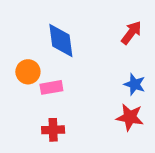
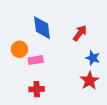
red arrow: (131, 33) -> (80, 33), moved
red star: (130, 117) -> (90, 81), turned 30

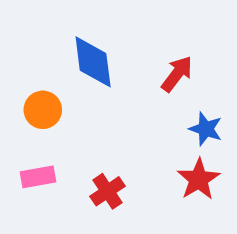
pink rectangle: (36, 60) -> (38, 177), moved
red cross: (37, 89) -> (107, 191), moved, turned -32

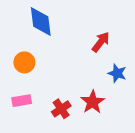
blue diamond: (93, 62) -> (41, 21), moved
red star: (199, 179) -> (93, 102), moved

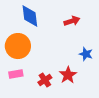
red arrow: (101, 42) -> (72, 21), moved, turned 35
orange circle: (24, 62) -> (18, 46), size x1.6

